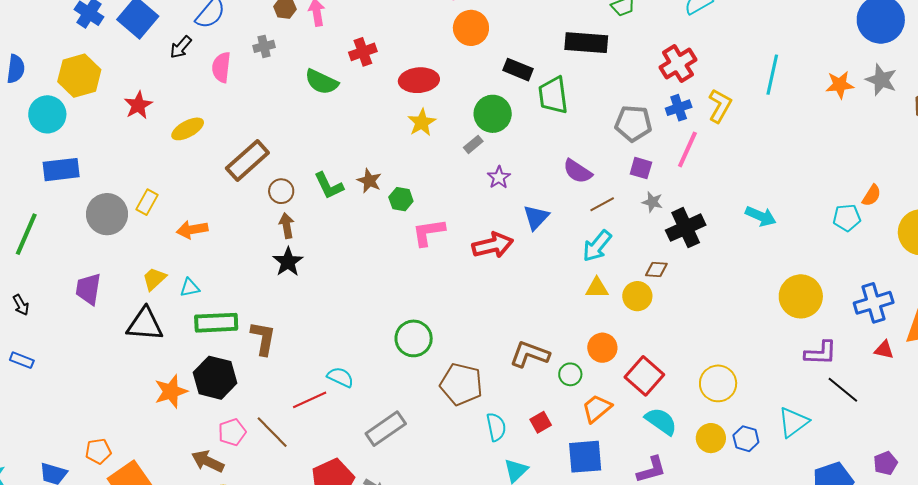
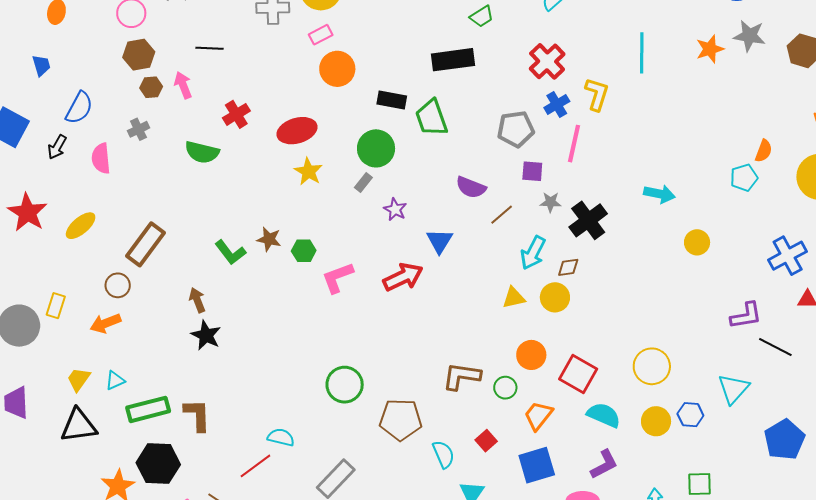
red star: (138, 105) -> (27, 213), size x1.4
brown circle: (281, 191) -> (118, 285), moved
cyan arrow: (597, 246) -> (533, 253), moved
yellow circle: (801, 296) -> (697, 242), moved, size x0.6

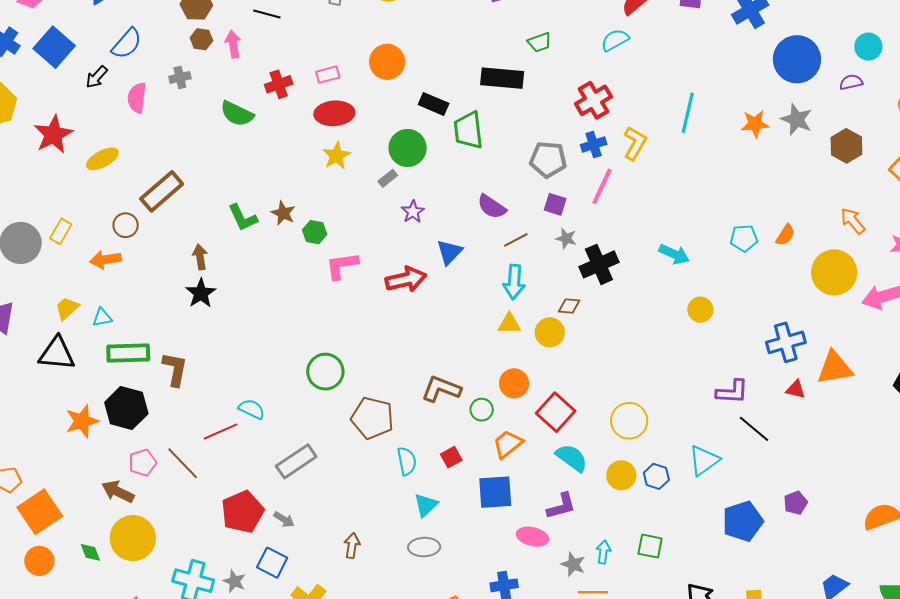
pink rectangle: (321, 35) -> (328, 75), moved
cyan pentagon: (744, 178) -> (744, 238), moved
cyan arrow: (533, 253) -> (514, 282), moved, turned -36

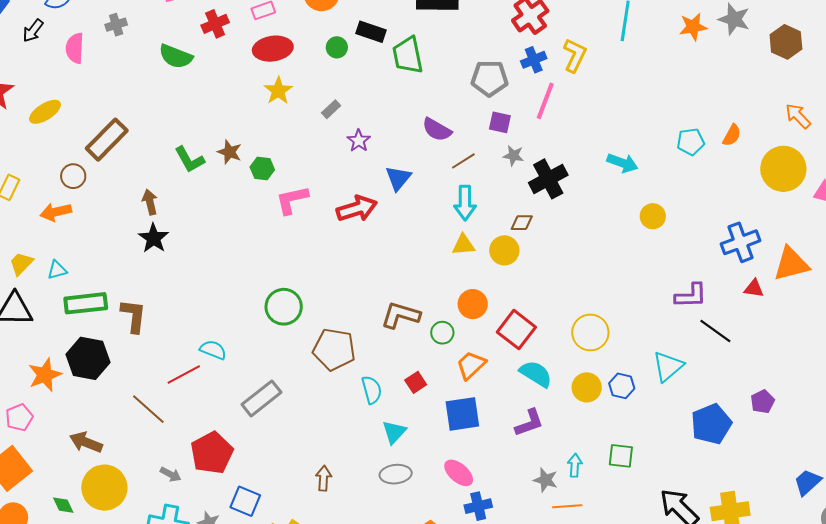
green circle: (408, 148) -> (337, 47), moved, size x0.6
pink pentagon: (143, 463) -> (19, 418), moved
gray arrow: (284, 519) -> (171, 474), moved
pink ellipse: (532, 537) -> (459, 473), moved, turned 32

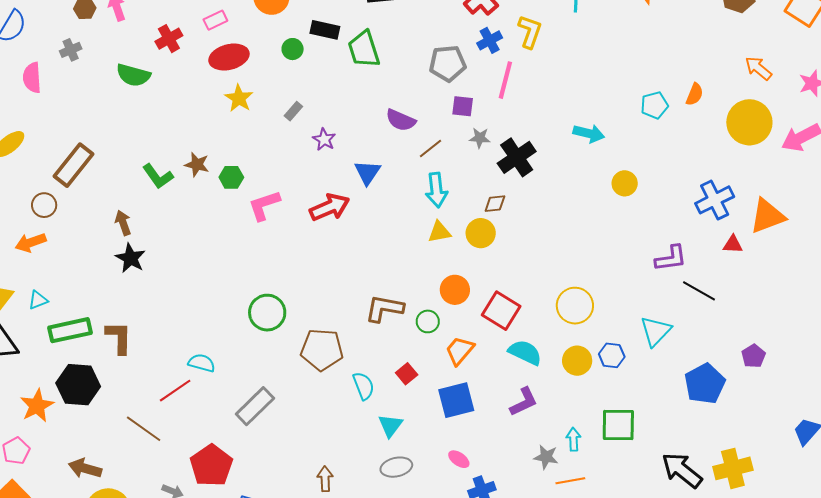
green square: (621, 456) -> (618, 425), size x1.4
pink ellipse: (459, 473) -> (459, 459), size x0.7

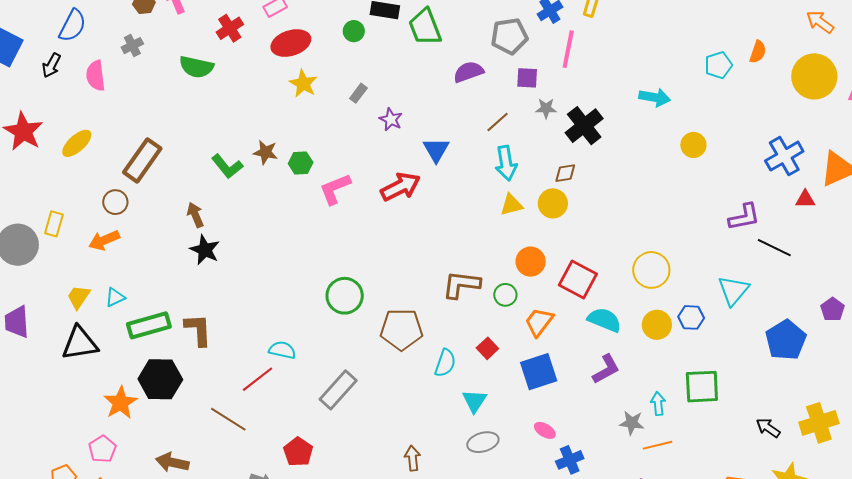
purple semicircle: (401, 120) -> (468, 72), moved, turned 140
cyan semicircle: (364, 386) -> (445, 363), turned 44
red pentagon: (211, 465) -> (298, 452), size x0.7
black arrow: (682, 470) -> (768, 428), size x0.6

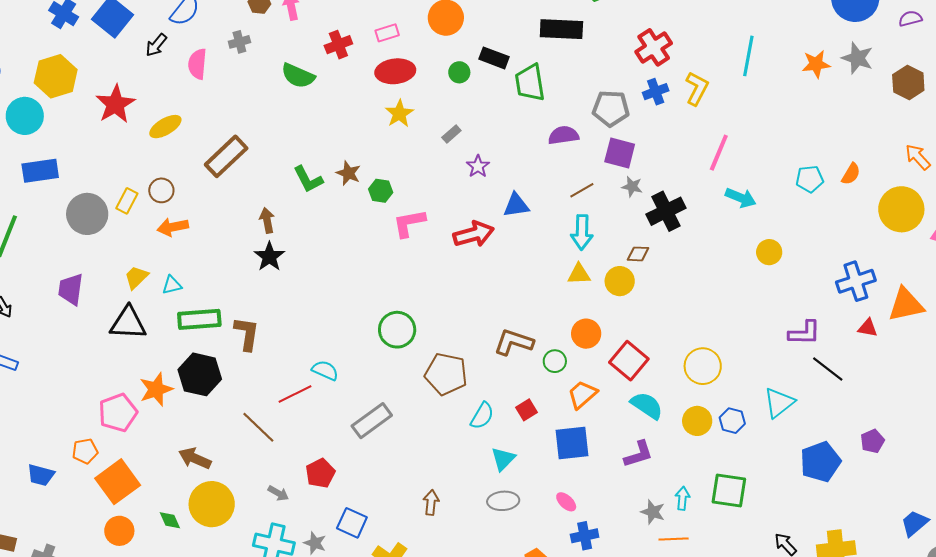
pink line: (568, 49) -> (719, 153), moved
purple square: (527, 78) -> (620, 153), size x1.4
blue triangle: (436, 150) -> (516, 205), turned 40
brown circle: (115, 202) -> (161, 190), moved
pink pentagon: (102, 449) -> (118, 413), moved, size x1.4

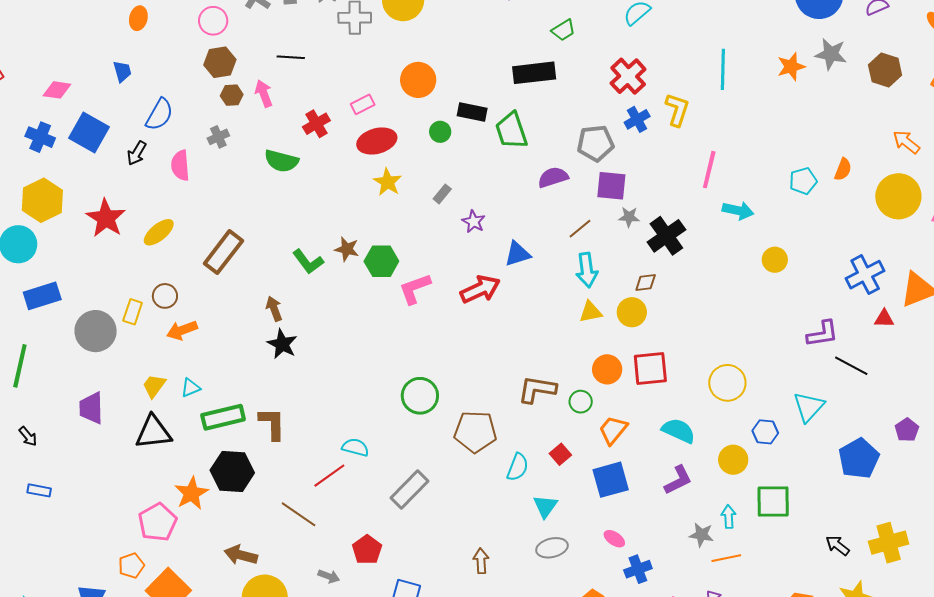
green hexagon: (381, 191) -> (381, 261), size x1.4
red square: (629, 361) -> (650, 368), moved, turned -36
yellow circle: (697, 421) -> (733, 460), moved

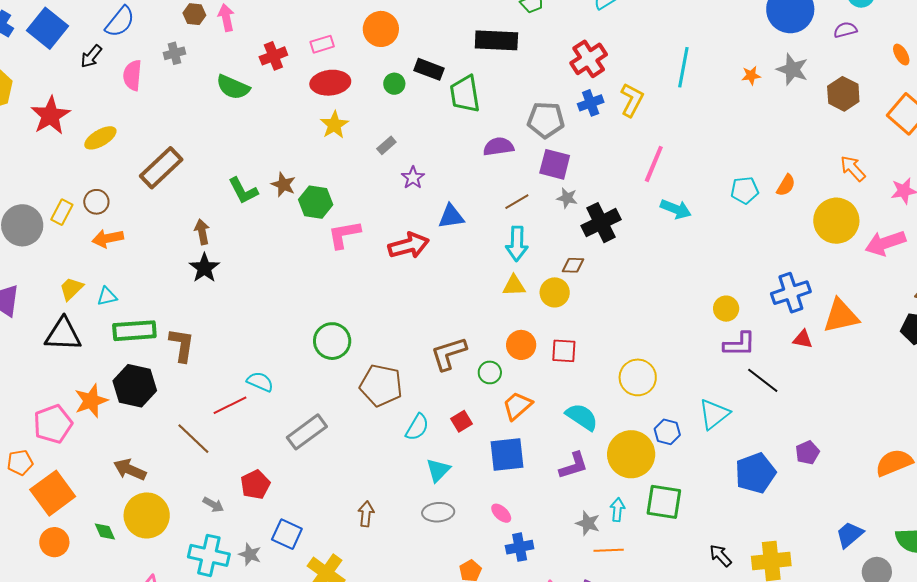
orange star: (791, 67) -> (751, 75), size x0.7
yellow circle: (775, 260) -> (726, 309), moved
red square: (650, 368) -> (564, 351), size x0.7
brown L-shape: (537, 389) -> (449, 354), turned -36
yellow circle: (733, 460) -> (631, 454), size x1.6

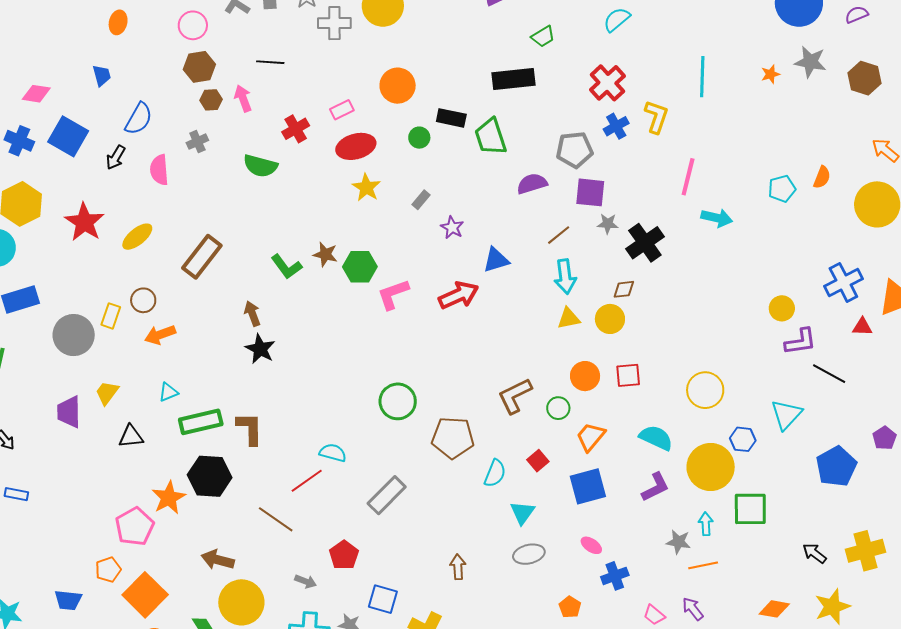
yellow trapezoid: (71, 289) -> (107, 393), moved
black triangle: (63, 334) -> (131, 436), size x0.7

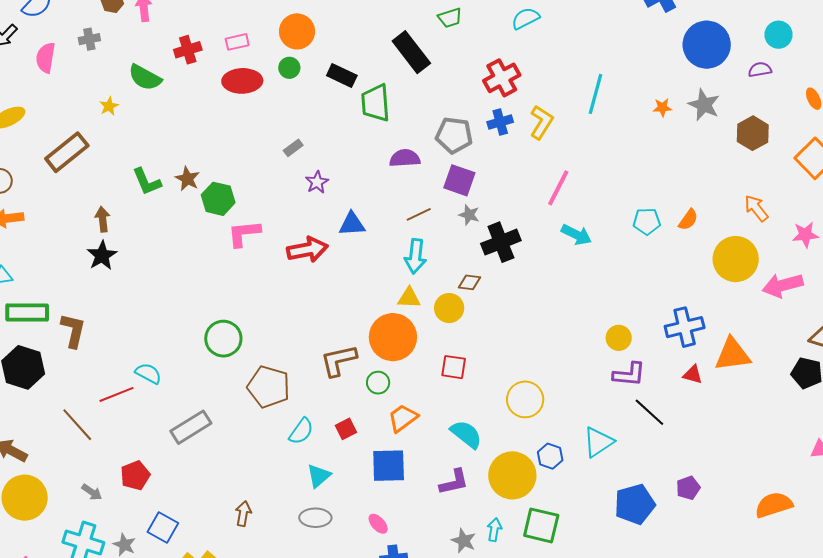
black rectangle: (514, 79) -> (411, 52), turned 45
green circle: (419, 138) -> (289, 68), moved
yellow star: (366, 188) -> (109, 106), moved, size x0.7
orange circle: (585, 376) -> (393, 337), moved, size x1.6

